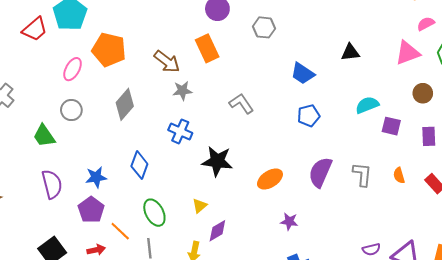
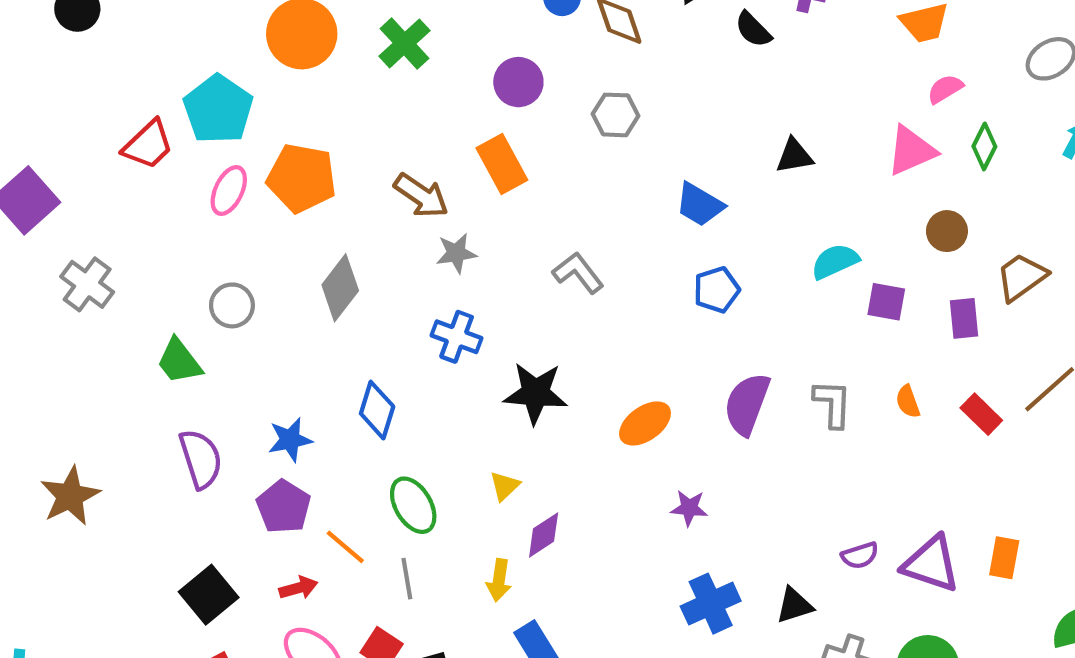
pink ellipse: (73, 69) -> (229, 191), moved

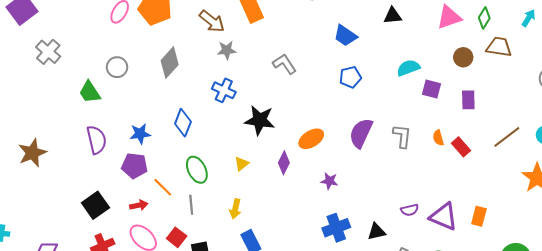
brown trapezoid: (1021, 277) -> (499, 47), moved, turned 40
red rectangle: (981, 414) -> (461, 147), moved
purple pentagon: (284, 507) -> (135, 166), turned -30
purple diamond: (544, 535) -> (284, 163), moved, turned -35

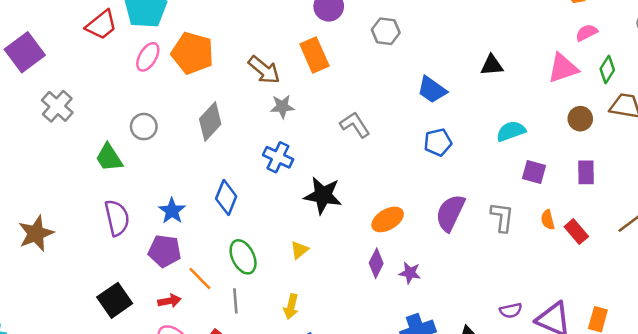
purple square: (432, 89) -> (534, 172), moved
blue star: (140, 134) -> (172, 211), turned -30
purple diamond: (284, 163) -> (376, 263), moved

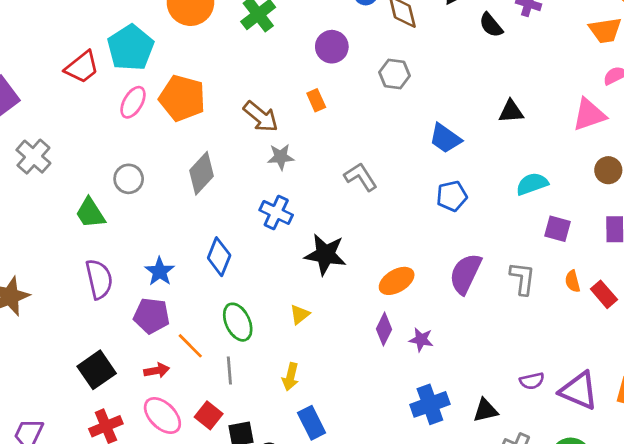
orange rectangle: (314, 55) -> (316, 100), size x0.6

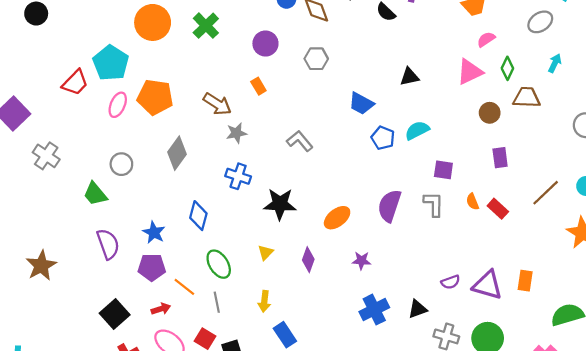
cyan semicircle: (532, 184) -> (417, 130), moved
blue pentagon: (452, 196) -> (383, 138), moved, turned -30
purple square: (557, 229) -> (443, 170), moved
purple diamond: (384, 329) -> (308, 260), moved

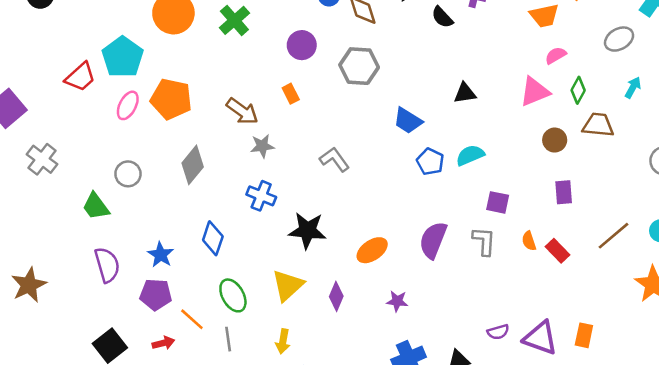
gray hexagon: (316, 59) -> (359, 66), size x1.4
yellow triangle: (266, 253) -> (288, 285), size x1.8

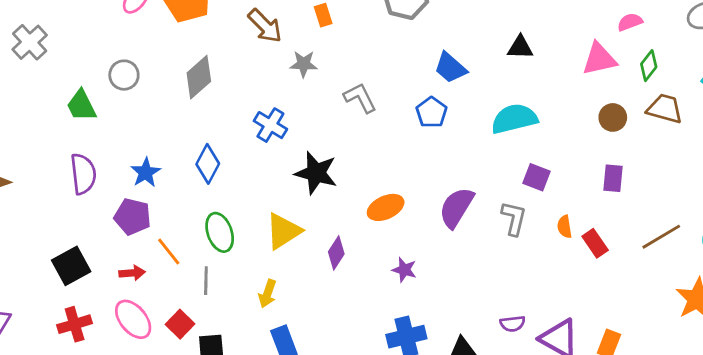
gray star: (262, 146) -> (304, 64), moved
cyan semicircle: (470, 155) -> (514, 119), size x1.4
blue pentagon: (430, 162) -> (431, 112), moved

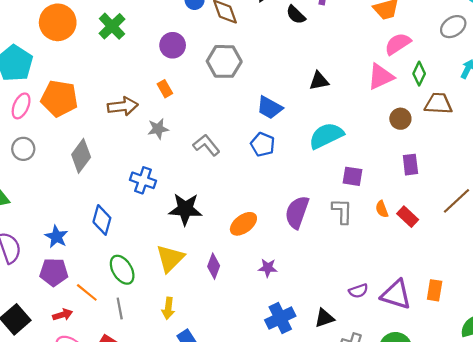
pink semicircle: (630, 22) -> (398, 44), size x1.4
brown arrow: (265, 26) -> (123, 106), turned -40
gray circle: (124, 75) -> (23, 149), moved

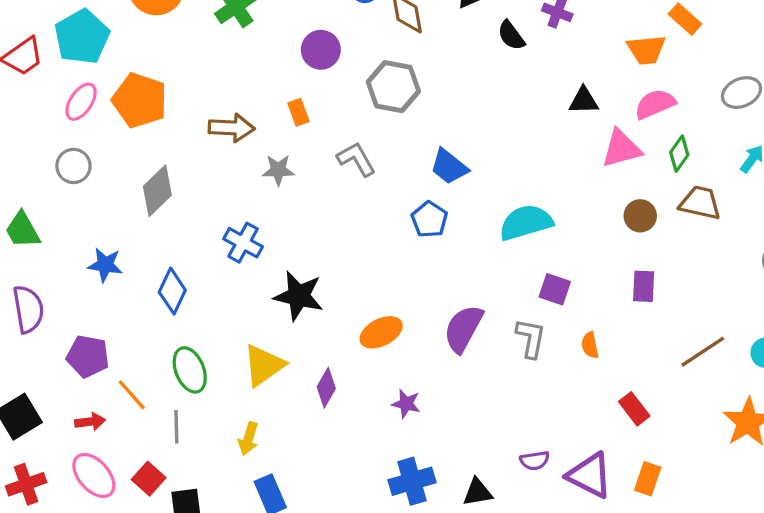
black triangle: (319, 81) -> (584, 101), moved
gray L-shape: (206, 145) -> (356, 159), moved
red rectangle: (408, 217) -> (634, 409), moved
blue star: (56, 237) -> (105, 265), moved, turned -30

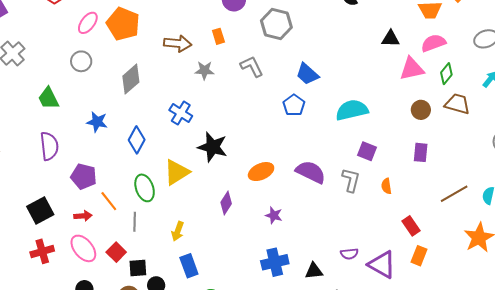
purple semicircle: (463, 329) -> (311, 172), turned 84
yellow triangle: (264, 365) -> (177, 172), moved
orange rectangle: (648, 479) -> (419, 256), moved

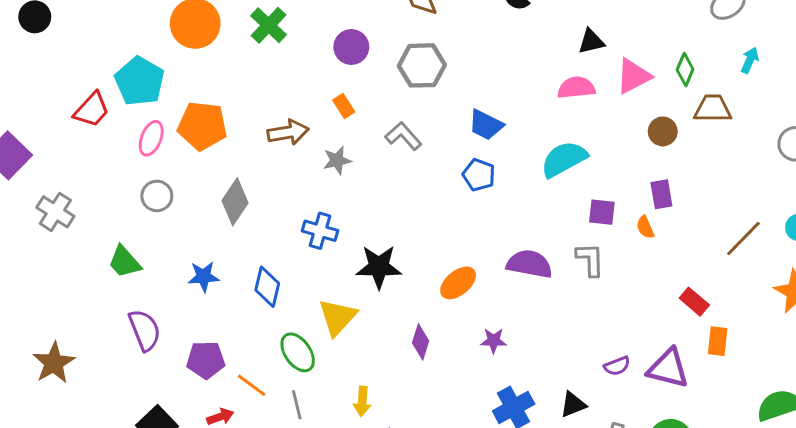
pink semicircle: (433, 43) -> (576, 88), moved, turned 30
purple rectangle: (421, 152) -> (661, 194), moved
orange semicircle: (386, 186) -> (645, 227), moved

